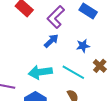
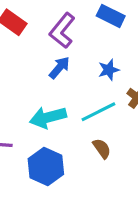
cyan line: (73, 72) -> (98, 112), turned -50

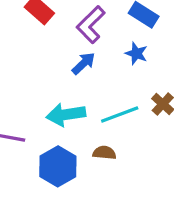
blue star: (109, 70) -> (136, 53), moved, turned 30
brown semicircle: (102, 148) -> (104, 153), moved, turned -55

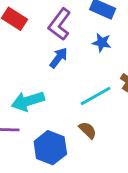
cyan arrow: (66, 115) -> (28, 101), moved
brown semicircle: (104, 153) -> (88, 130), turned 48

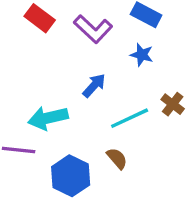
purple L-shape: (60, 24) -> (93, 29), turned -88
blue arrow: (59, 58) -> (94, 86), moved

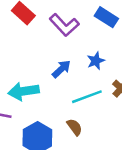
blue star: (142, 55) -> (96, 61), moved, turned 30

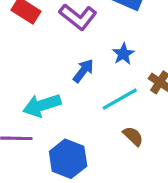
brown semicircle: (75, 127) -> (133, 136), moved

